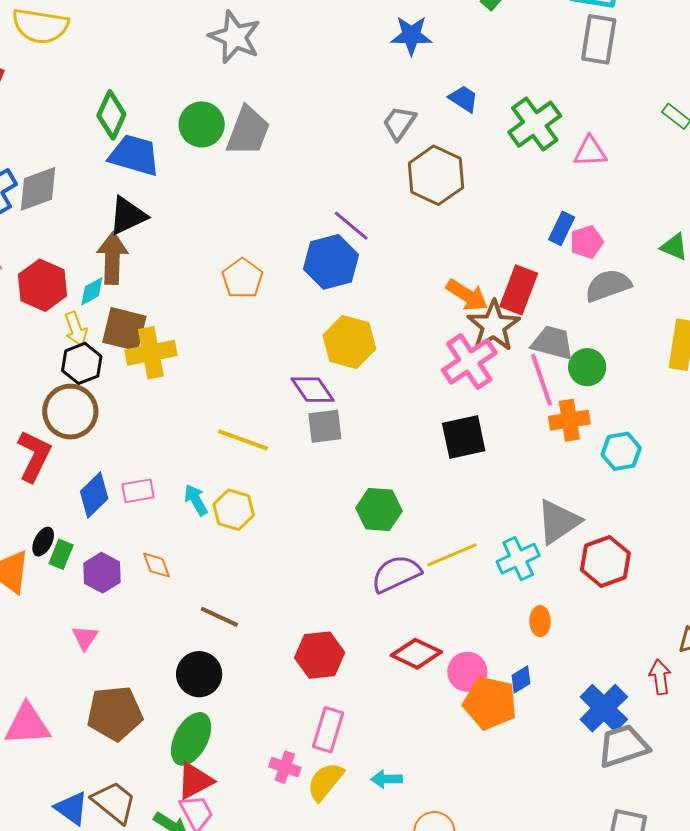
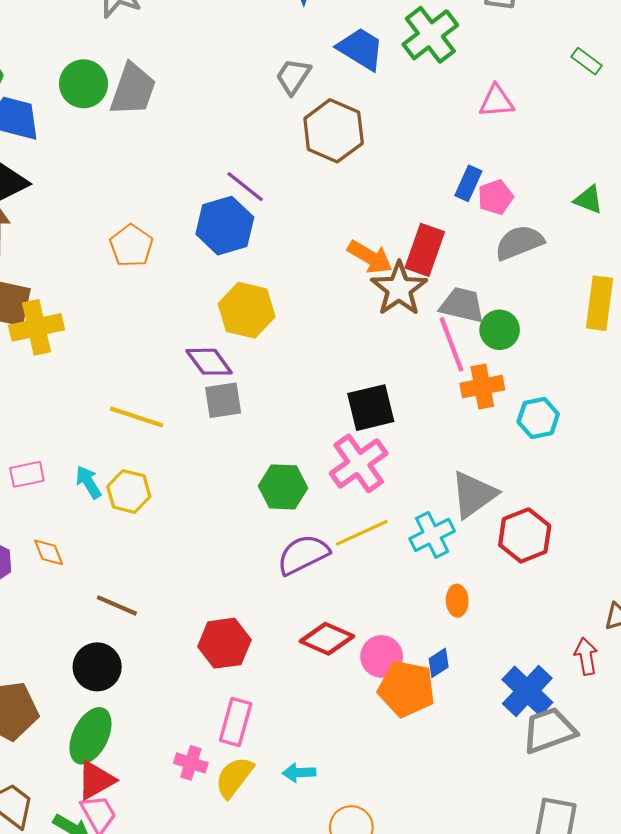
blue trapezoid: (464, 99) -> (361, 49), size x1.5
green cross: (535, 124) -> (430, 35), moved
pink cross: (469, 362) -> (359, 463), moved

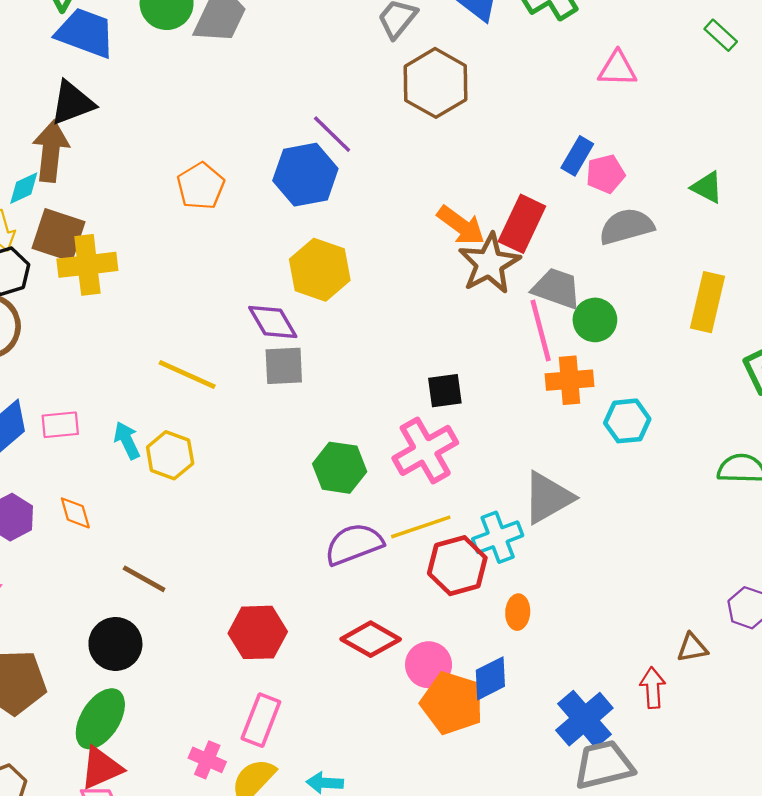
black square: (371, 408) -> (445, 391), size x0.7
red hexagon: (525, 535) -> (457, 566), moved
blue diamond: (439, 663) -> (490, 678), size x1.4

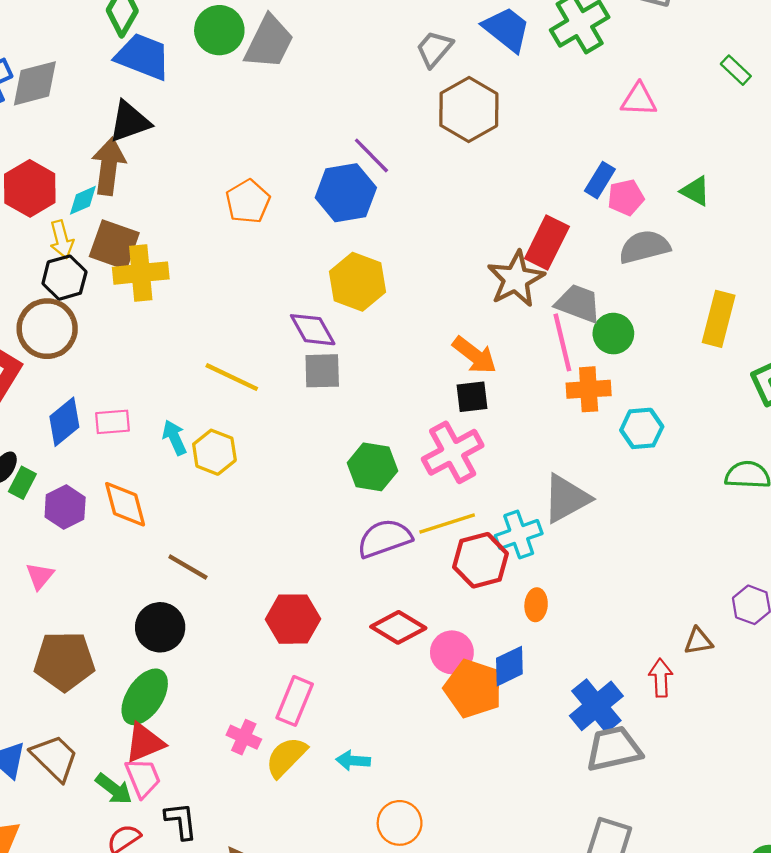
green triangle: (707, 187) -> (695, 191), moved
orange arrow: (461, 225) -> (474, 355), moved
orange diamond: (75, 513) -> (125, 504), size x1.5

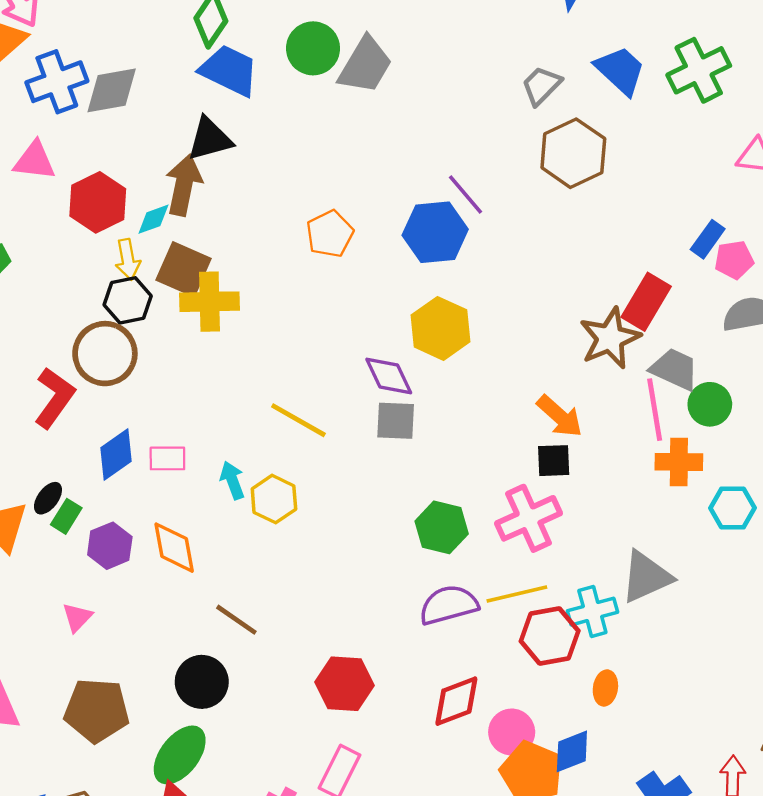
red diamond: (398, 627) -> (456, 701), turned -56

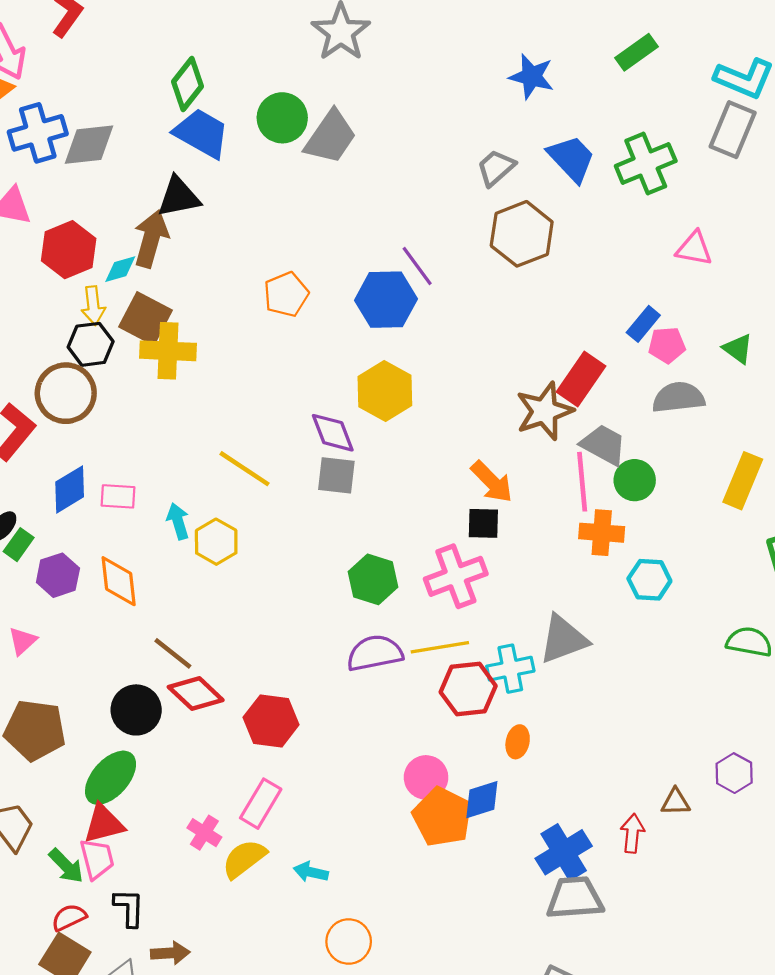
red diamond: (456, 701) -> (196, 694), moved, turned 60

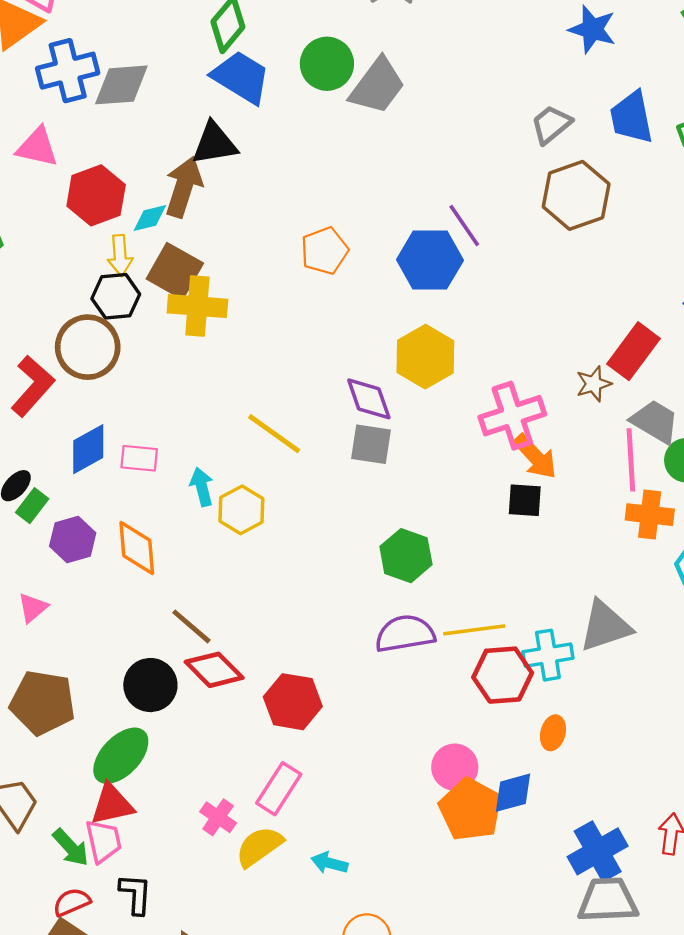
blue trapezoid: (571, 158) -> (632, 117), turned -150
brown star: (544, 411) -> (594, 384), size x0.6
pink cross: (456, 576) -> (512, 416), moved

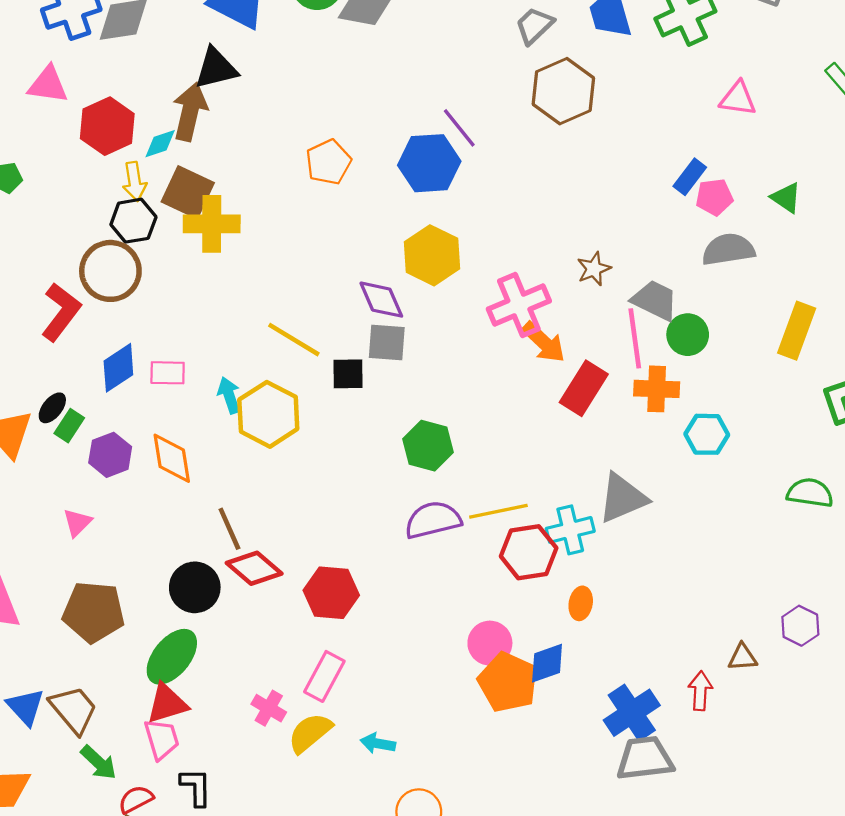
red rectangle: (634, 351) -> (584, 388), moved
black square: (525, 500) -> (348, 374), moved
yellow hexagon: (241, 510) -> (268, 414), size x1.4
brown line: (191, 626) -> (229, 529), turned 30
green arrow: (71, 847) -> (99, 763), moved

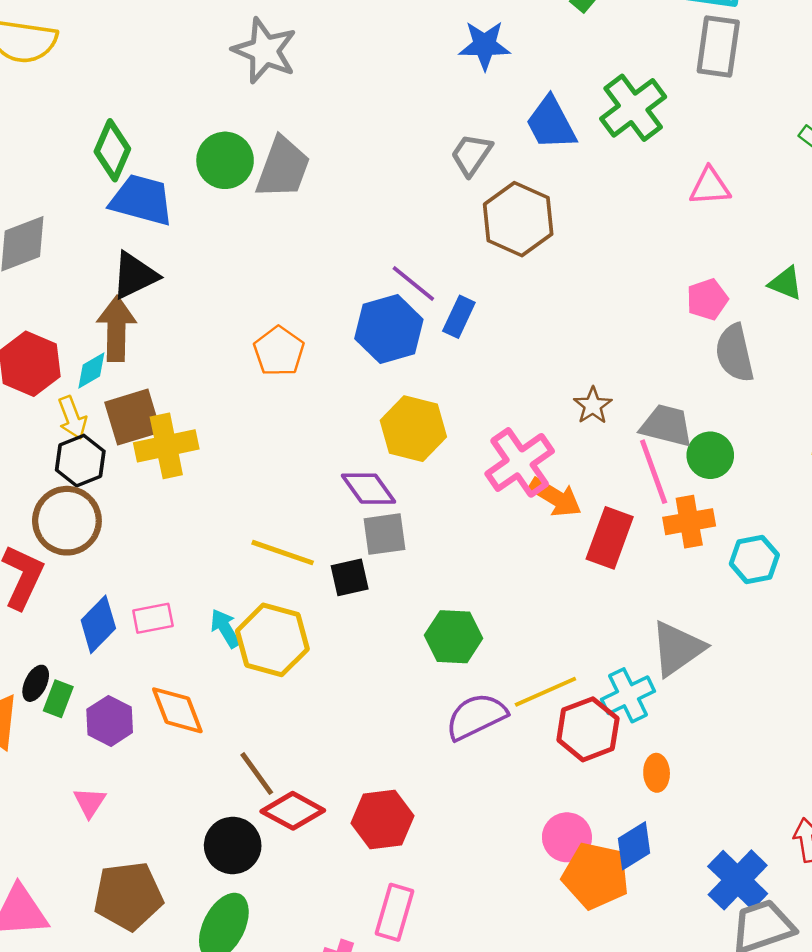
blue rectangle: (690, 177) -> (459, 317), moved
brown square: (188, 192) -> (133, 417), turned -30
gray semicircle: (728, 249) -> (735, 353), turned -82

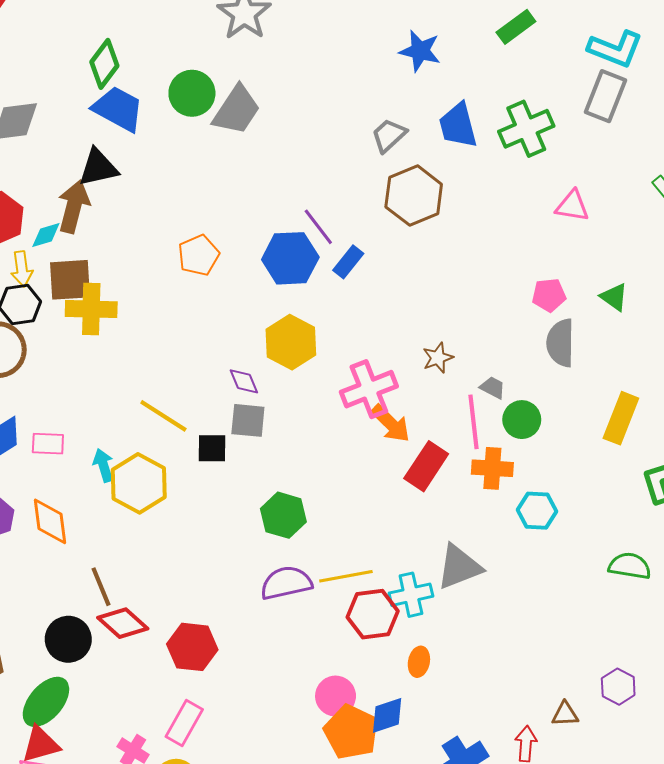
gray trapezoid: (667, 426) -> (493, 388), size x0.6
purple diamond: (369, 489) -> (244, 381), size x0.7

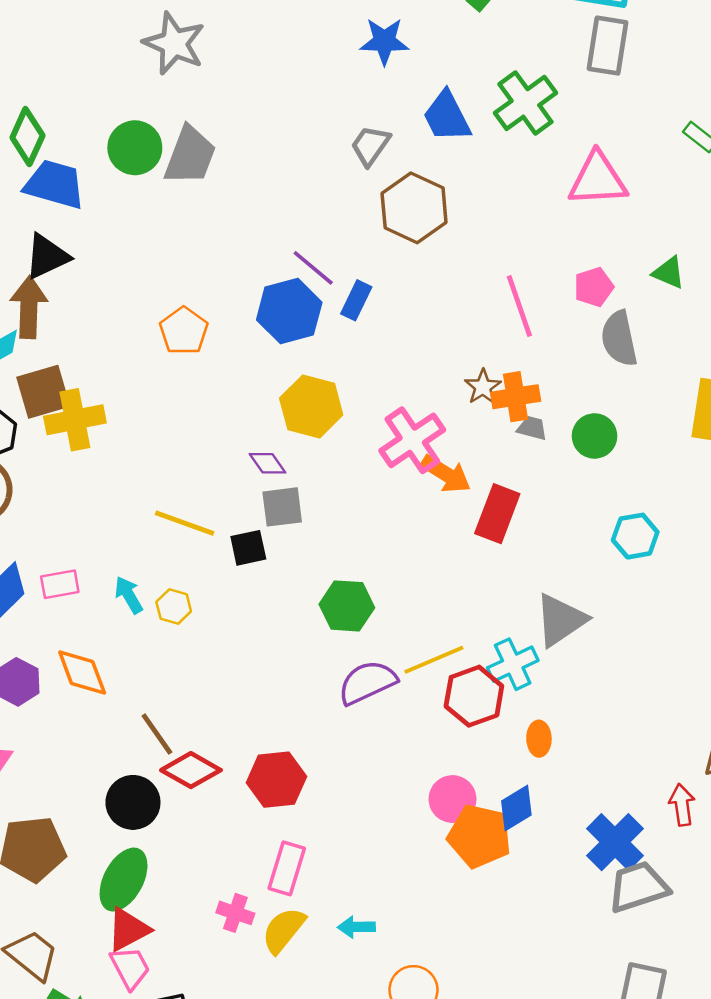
pink triangle: (572, 206) -> (598, 179), size x1.5
gray trapezoid: (493, 388) -> (532, 428), moved
pink line: (474, 422) -> (519, 306), moved
orange cross: (492, 468) -> (516, 397), moved
yellow hexagon: (139, 483) -> (174, 607), size x0.5

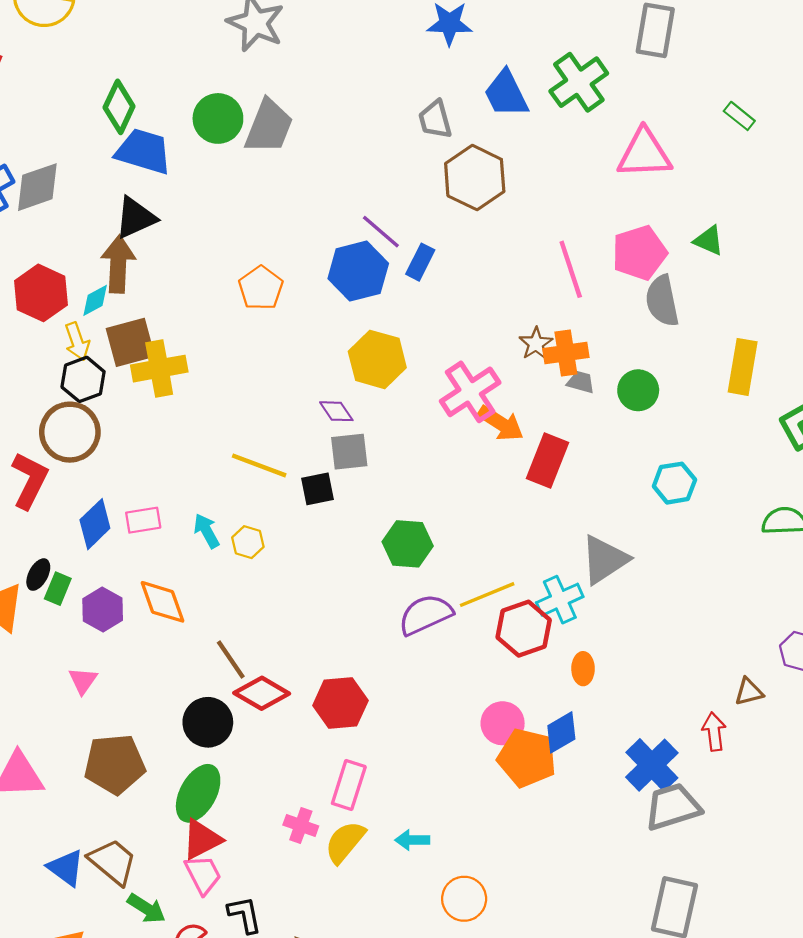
gray trapezoid: (370, 145) -> (435, 119), turned -51
pink pentagon: (594, 287) -> (639, 253), size x1.5

